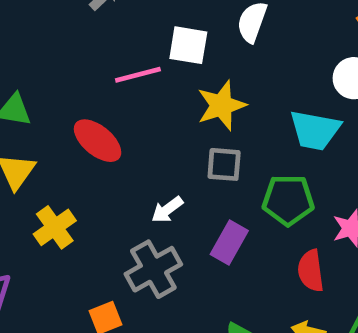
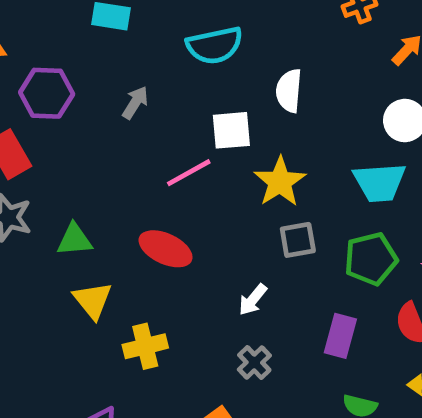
yellow cross: (55, 227) -> (145, 346), turned 36
purple rectangle: (229, 243) -> (340, 336), moved
gray cross: (153, 269) -> (254, 363), size x0.6

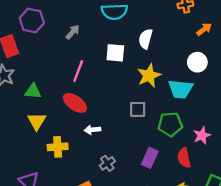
pink line: (189, 173) -> (78, 71), moved, turned -50
yellow star: (280, 182) -> (149, 76), moved
white arrow: (253, 300) -> (92, 130), moved, turned 35

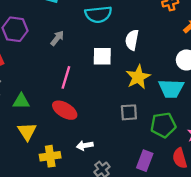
white arrow: (92, 130) -> (85, 146), moved

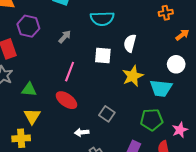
gray square: (129, 112) -> (107, 114), moved, turned 35
yellow cross: (50, 156) -> (21, 138), moved

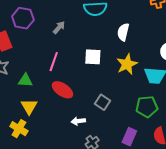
white square: (103, 55) -> (93, 57), moved
pink line: (70, 72) -> (54, 62), moved
yellow cross: (21, 138) -> (19, 129), turned 36

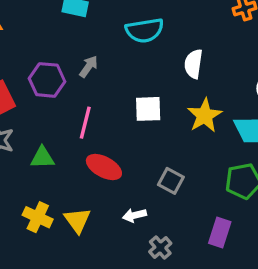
purple hexagon: (23, 18) -> (47, 80), moved
yellow triangle: (29, 107) -> (77, 220), moved
yellow cross: (19, 129) -> (38, 217), moved

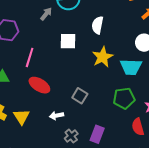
gray arrow: (89, 66) -> (46, 14), moved
white square: (148, 109) -> (68, 41), moved
purple rectangle: (220, 232) -> (97, 134), moved

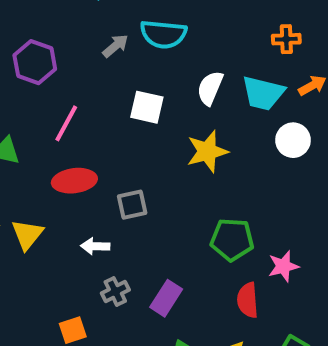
cyan trapezoid: (131, 67) -> (263, 93), moved
red ellipse: (39, 85) -> (74, 181), turned -50
gray square: (80, 96) -> (132, 205), moved, turned 35

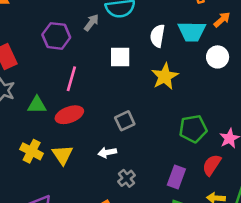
purple hexagon: (35, 62) -> (56, 36), moved
red ellipse: (74, 181) -> (69, 115), moved
purple rectangle: (166, 298) -> (176, 177), moved
red semicircle: (248, 300) -> (212, 165), turned 50

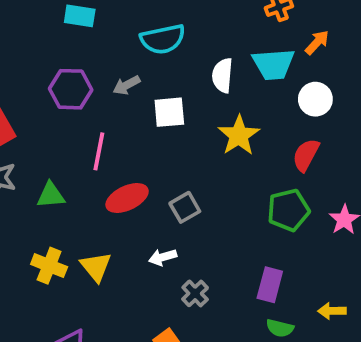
gray arrow: (91, 23) -> (127, 85), moved, turned -150
red ellipse: (69, 115) -> (127, 198), moved
red semicircle: (212, 165) -> (306, 155), moved

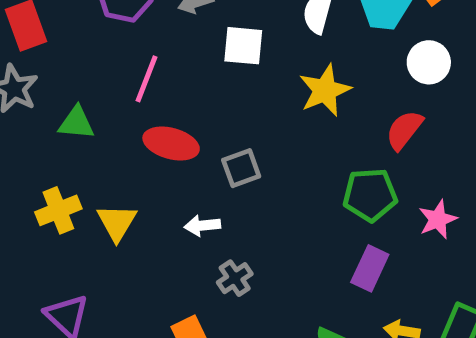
red ellipse: (127, 198) -> (171, 143), turned 30
yellow cross: (49, 266) -> (58, 210), turned 36
purple rectangle: (270, 285) -> (370, 268), moved

